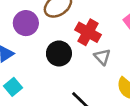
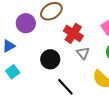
black circle: (59, 53) -> (50, 59), moved

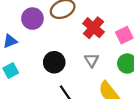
red cross: (73, 33) -> (93, 28), moved

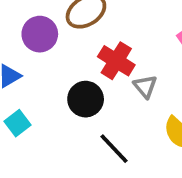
red cross: (93, 28) -> (116, 61), moved

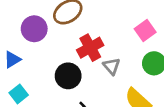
red cross: (116, 61) -> (90, 48), turned 30

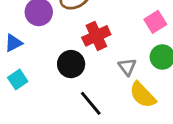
gray triangle: (112, 66) -> (127, 67), moved

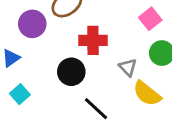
red cross: (96, 36) -> (93, 40), turned 32

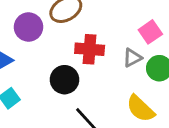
gray triangle: (128, 67) -> (132, 58), moved, turned 42

